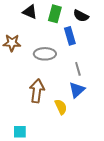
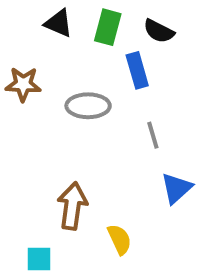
blue triangle: (77, 90) -> (176, 188), moved
brown arrow: (37, 91) -> (72, 206), moved
yellow semicircle: (61, 107) -> (119, 239), moved

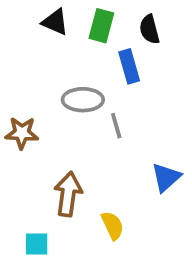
black semicircle: (159, 31) -> (149, 29), turned 48
brown star: (23, 84) -> (22, 133), moved
gray line: (153, 135) -> (116, 126), moved

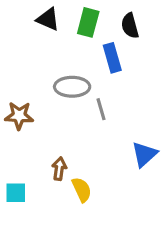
brown arrow: (68, 194) -> (59, 169), size x0.6
yellow semicircle: (112, 225) -> (82, 190), moved
cyan square: (37, 244) -> (16, 193), moved

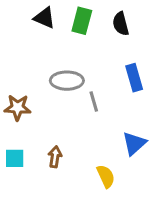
blue rectangle: (112, 58) -> (134, 78), moved
yellow semicircle: (82, 190) -> (106, 176), moved
cyan square: (16, 193) -> (15, 158), moved

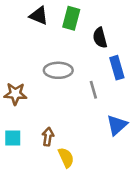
black semicircle: (121, 24) -> (100, 38), moved
gray line: (94, 102) -> (93, 90), moved
yellow semicircle: (106, 176) -> (66, 158), moved

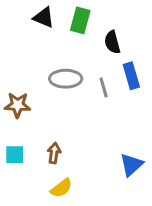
gray line: (93, 90) -> (104, 87), moved
blue triangle: (117, 125) -> (131, 165), moved
yellow semicircle: (66, 158) -> (61, 188), moved, turned 78

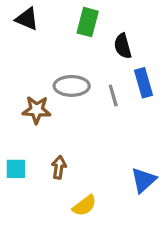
black triangle: (44, 17) -> (27, 19), moved
brown star: (18, 105) -> (37, 110), moved
yellow semicircle: (61, 188) -> (84, 206), moved

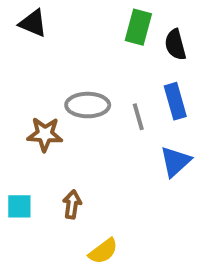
green rectangle: (88, 22) -> (138, 27), moved
black semicircle: (123, 46) -> (175, 45), moved
blue triangle: (143, 180) -> (175, 162), moved

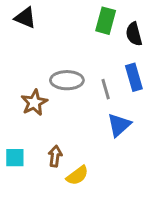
brown star: (45, 134) -> (34, 103), turned -30
blue triangle: (175, 162) -> (119, 125), moved
yellow semicircle: (103, 251) -> (77, 175), moved

